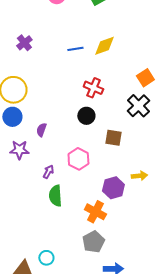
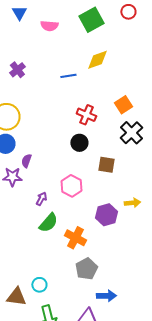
yellow diamond: (104, 46) -> (97, 60), moved
orange square: (145, 78) -> (123, 105), moved
purple semicircle: (41, 130) -> (26, 161), moved
green semicircle: (55, 196) -> (48, 223), turned -135
orange cross: (95, 212) -> (75, 238), moved

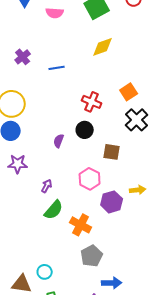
blue line: (68, 76) -> (57, 68), moved
purple semicircle: (26, 161) -> (59, 141), moved
pink hexagon: (71, 186) -> (90, 179), moved

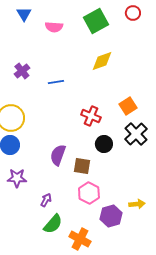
black circle: (85, 130) -> (104, 144), moved
purple semicircle: (59, 141) -> (58, 155), size x1.5
brown square: (112, 152) -> (82, 166), moved

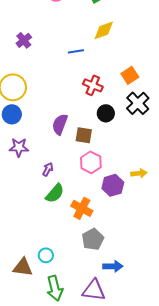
blue line: (56, 82) -> (76, 51), moved

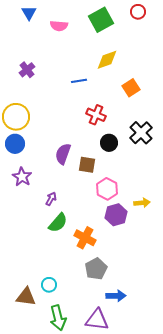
orange square: (130, 75) -> (131, 88), moved
purple star: (19, 147) -> (22, 177), turned 30
pink hexagon: (91, 162) -> (107, 189), moved

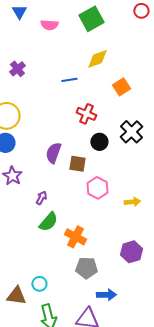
red circle: (138, 12) -> (141, 11), moved
purple hexagon: (116, 215) -> (131, 252), moved
gray pentagon: (96, 269) -> (86, 268), turned 30

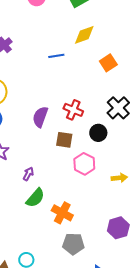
red cross: (86, 114) -> (73, 110), moved
black circle: (99, 142) -> (98, 133), moved
purple semicircle: (53, 153) -> (40, 117), moved

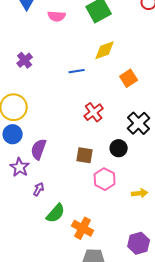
red cross: (73, 110) -> (94, 112), moved, turned 30
purple semicircle: (40, 117) -> (39, 149), moved
purple arrow: (28, 174) -> (39, 189), moved

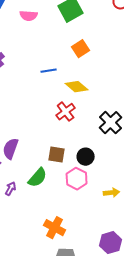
yellow diamond: (105, 50) -> (77, 87), moved, turned 60
orange square: (129, 78) -> (81, 49), moved
black circle: (119, 148) -> (86, 157), moved
green semicircle: (56, 213) -> (38, 178), moved

